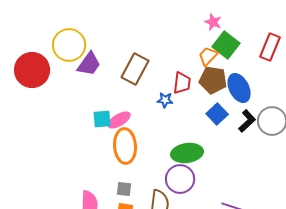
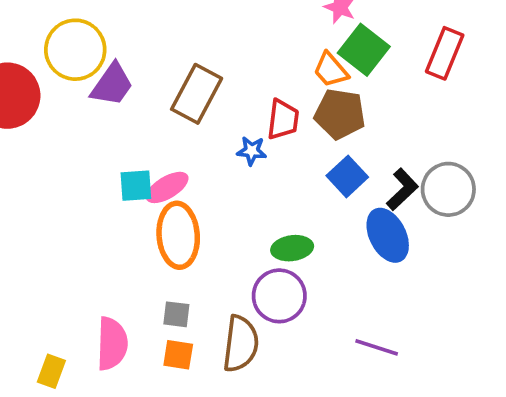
orange trapezoid: (208, 56) -> (331, 70), turned -85
blue ellipse: (239, 88) -> (388, 235), moved
green ellipse: (187, 153) -> (292, 248), size x0.7

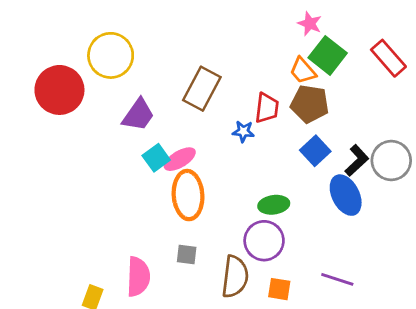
red rectangle: (445, 53) -> (388, 58), turned -63
purple trapezoid: (112, 85) -> (138, 115), moved
cyan square: (136, 186) -> (156, 158), turned -32
orange square: (178, 355) -> (279, 289), moved

